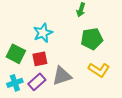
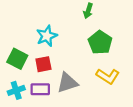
green pentagon: (92, 39) -> (100, 42), turned -30
purple rectangle: (37, 82) -> (40, 89), turned 42

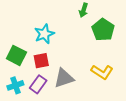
green pentagon: (100, 42) -> (103, 30), moved
purple rectangle: (40, 89) -> (38, 84), turned -54

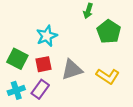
gray triangle: (64, 78) -> (72, 70), moved

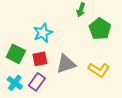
cyan cross: (16, 90) -> (15, 83), turned -35

